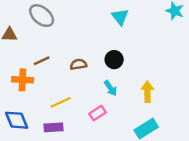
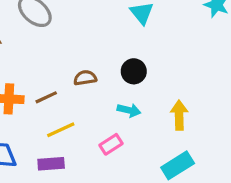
brown line: (42, 61) -> (46, 97), moved
cyan arrow: (111, 88) -> (129, 110), turned -42

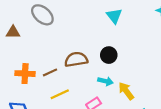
brown semicircle: (85, 78) -> (76, 59), size x1.5
yellow arrow: (179, 115) -> (126, 91), moved, turned -36

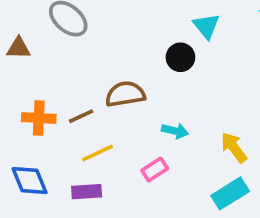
cyan triangle: (114, 16) -> (206, 26), moved
black circle: (109, 55) -> (180, 57), moved
yellow arrow: (126, 91) -> (234, 147), moved

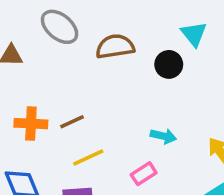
brown semicircle: (125, 94) -> (115, 47), moved

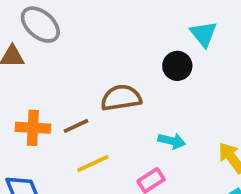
gray ellipse: (60, 27) -> (40, 25), moved
brown semicircle: (115, 47) -> (121, 98), moved

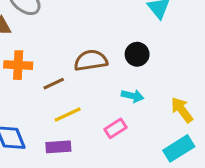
black circle: (177, 66) -> (137, 54), moved
orange cross: (33, 128) -> (18, 65), moved

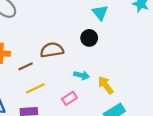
black circle: (137, 54) -> (89, 38), moved
yellow arrow: (182, 110) -> (106, 85), moved

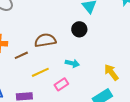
yellow arrow: (106, 85) -> (111, 72), moved
yellow line: (35, 88) -> (40, 72), moved

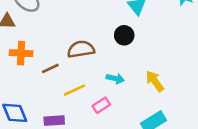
yellow arrow: (111, 72) -> (155, 81), moved

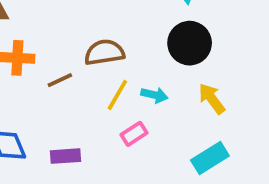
black circle: (124, 35) -> (190, 43), moved, size x1.5
yellow line: (75, 90) -> (117, 95), moved, turned -35

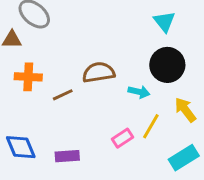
yellow line: (117, 95) -> (151, 126), moved
cyan arrow: (154, 95) -> (139, 92), moved

